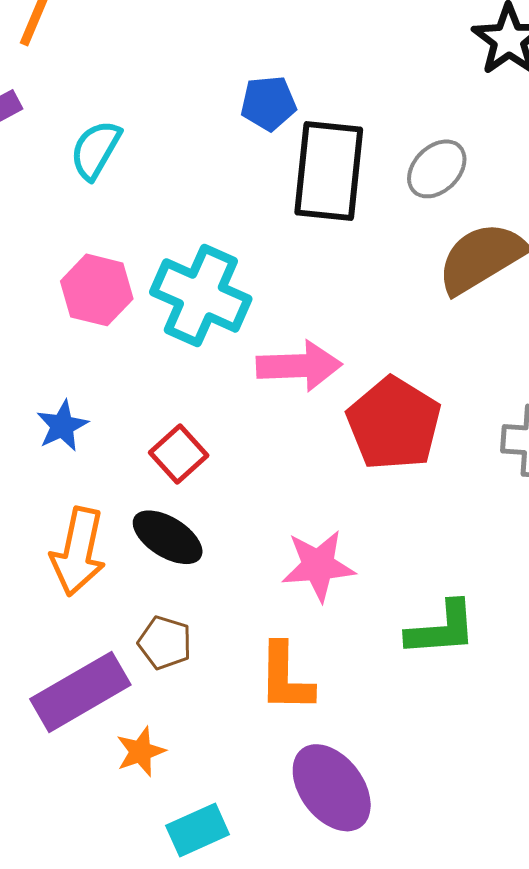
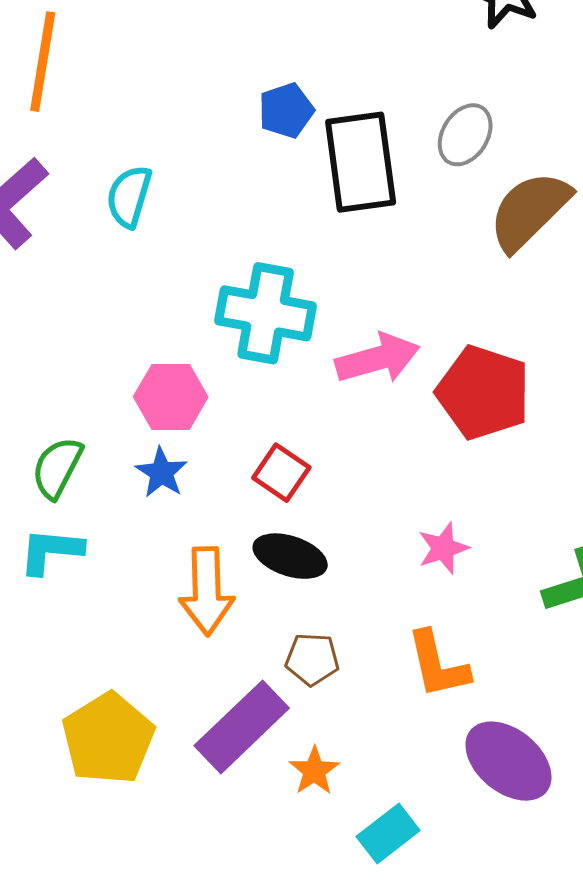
pink hexagon: (97, 290) -> (171, 397), moved
pink star: (318, 566) -> (443, 548), size x0.7

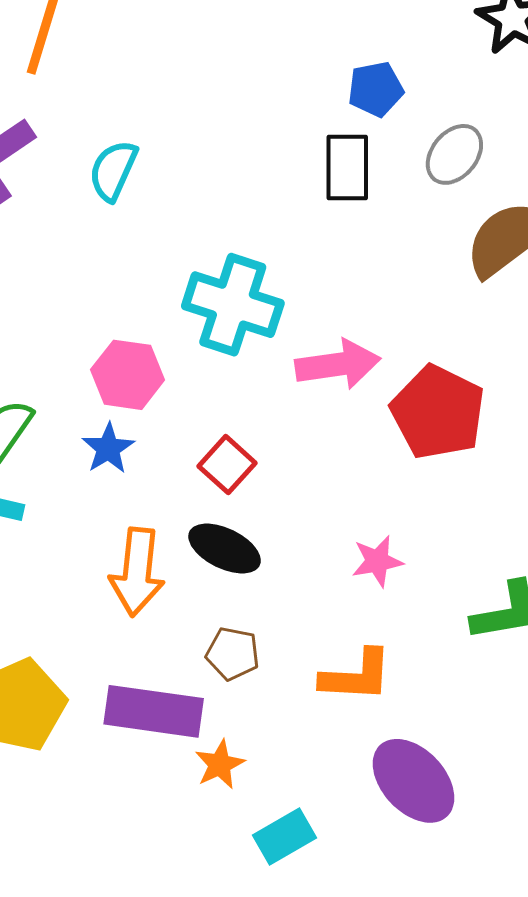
blue pentagon: (286, 111) -> (376, 89), moved
black rectangle: (361, 162) -> (347, 168), size x0.7
orange L-shape: (438, 665) -> (356, 676), turned -82
purple rectangle: (242, 727) -> (154, 711), turned 44

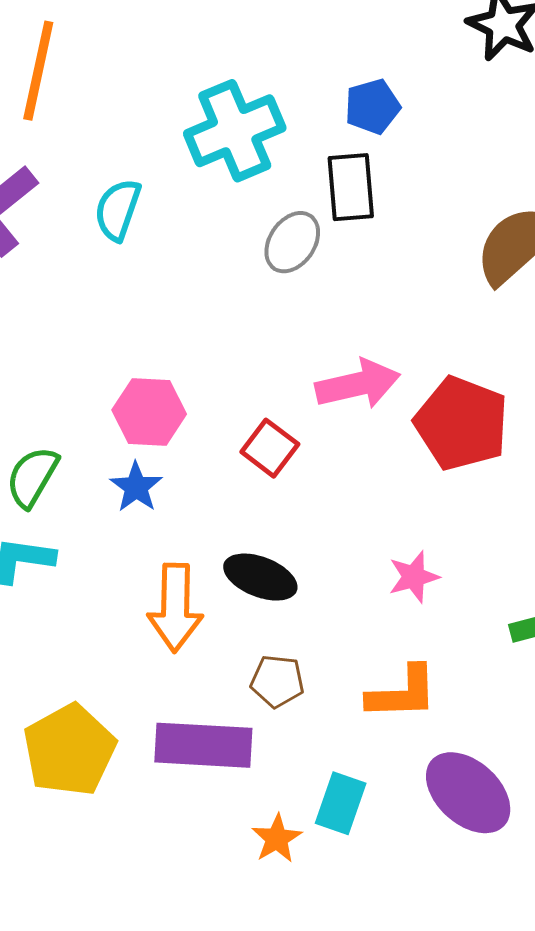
gray ellipse: (454, 154) -> (292, 242), moved
cyan cross: (233, 305) -> (235, 131), moved, turned -36
red square: (227, 465) -> (270, 448), moved
orange star: (220, 764) -> (277, 839), moved
cyan rectangle: (285, 837) -> (341, 803), moved, turned -36

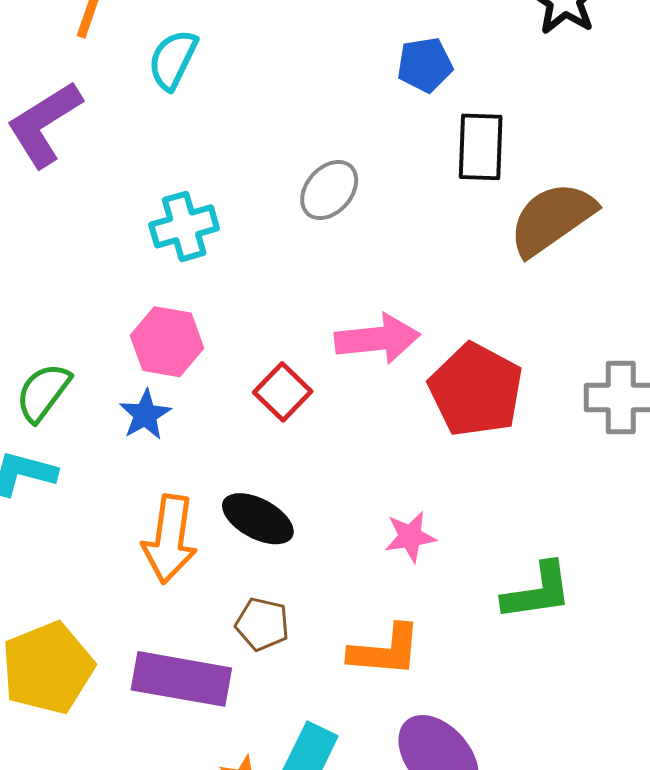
cyan cross: (235, 131) -> (184, 226), moved, size x0.7
black rectangle: (351, 187) -> (481, 147), moved
cyan semicircle: (118, 210) -> (173, 60), moved

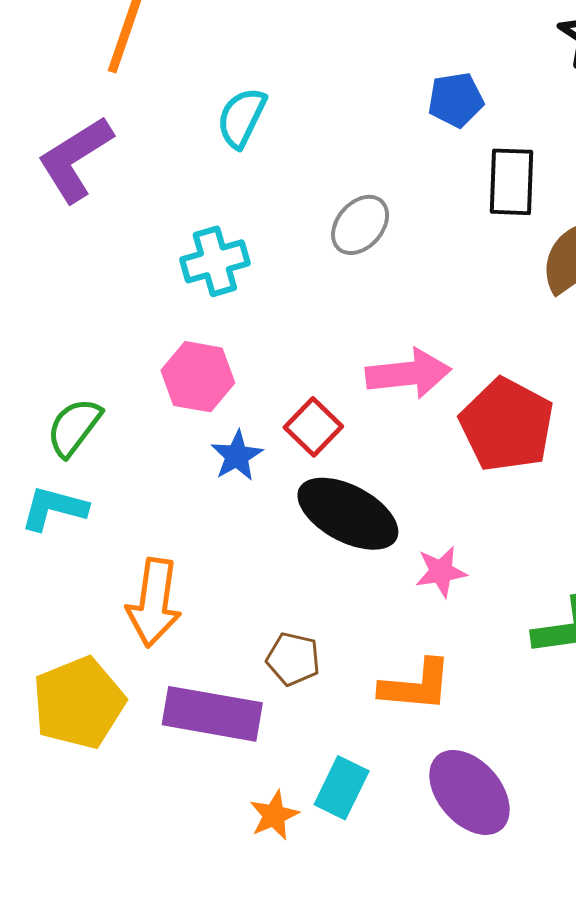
cyan semicircle: (173, 60) -> (241, 118), moved
blue star: (145, 415) -> (237, 456), moved
black ellipse: (258, 519) -> (348, 514), moved, size x1.4
orange arrow: (170, 539) -> (154, 603), moved

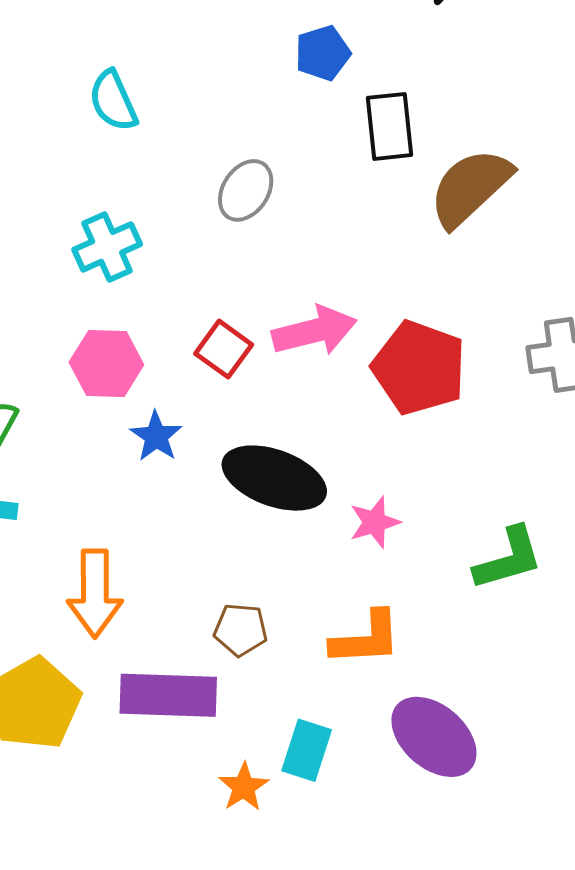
cyan semicircle: (241, 118) -> (113, 101), turned -42
red square: (313, 427) -> (224, 349), moved

